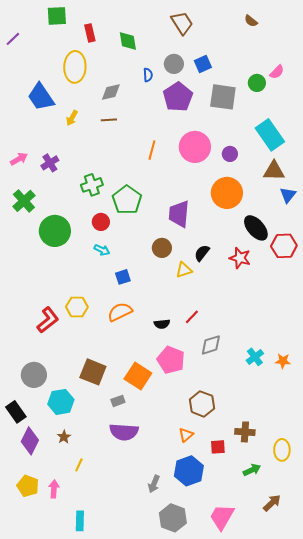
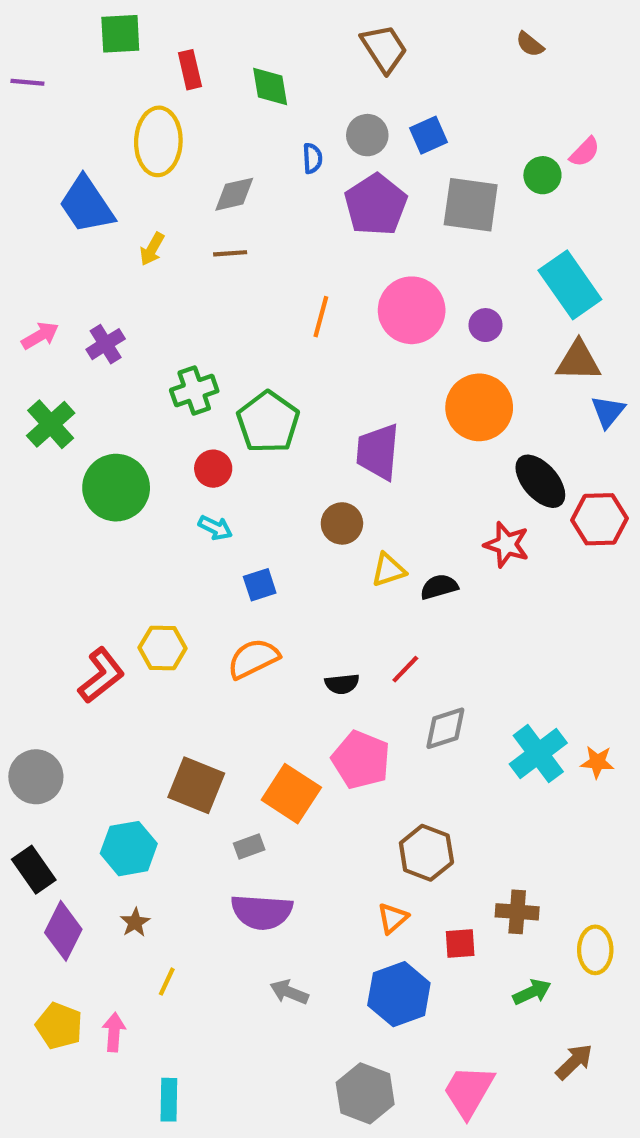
purple line: (13, 39) -> (27, 82), turned 49
black semicircle: (202, 253) -> (439, 587), moved, turned 36
cyan cross: (255, 357) -> (538, 754), size x1.5
gray circle: (34, 375) -> (36, 777), moved
gray arrow: (154, 484) -> (289, 992), moved, turned 90

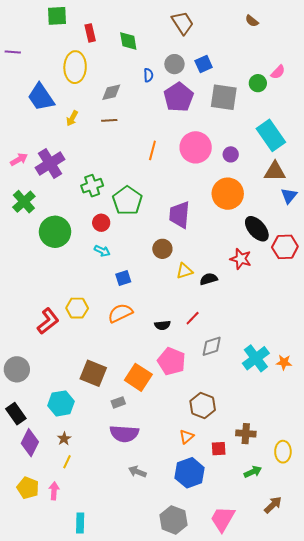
purple line: (27, 82) -> (13, 52), moved
purple cross: (106, 344) -> (50, 163), size x1.6
yellow line: (167, 982) -> (67, 462), moved

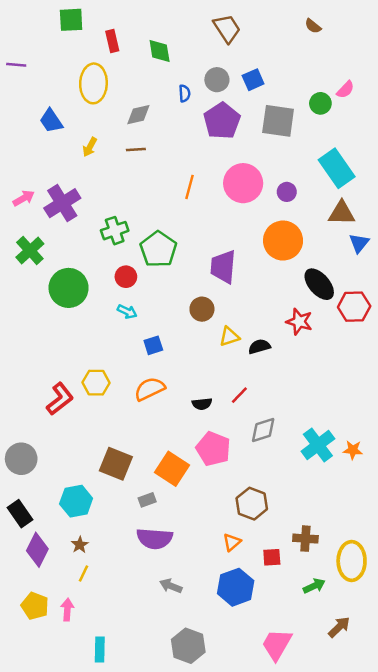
blue trapezoid: (41, 97) -> (51, 121), size x0.7
yellow ellipse: (283, 452) -> (352, 561), size x1.4
gray hexagon: (173, 520) -> (188, 646), moved

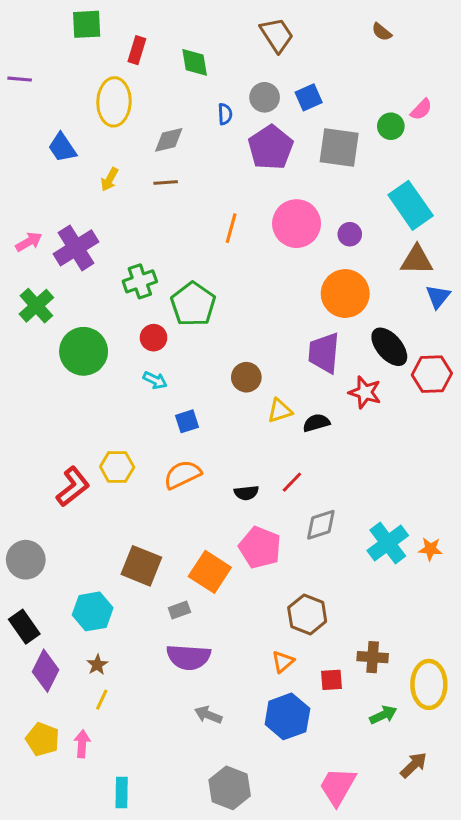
red rectangle: (112, 41) -> (137, 50), turned 30
purple trapezoid: (223, 267) -> (324, 353), moved

